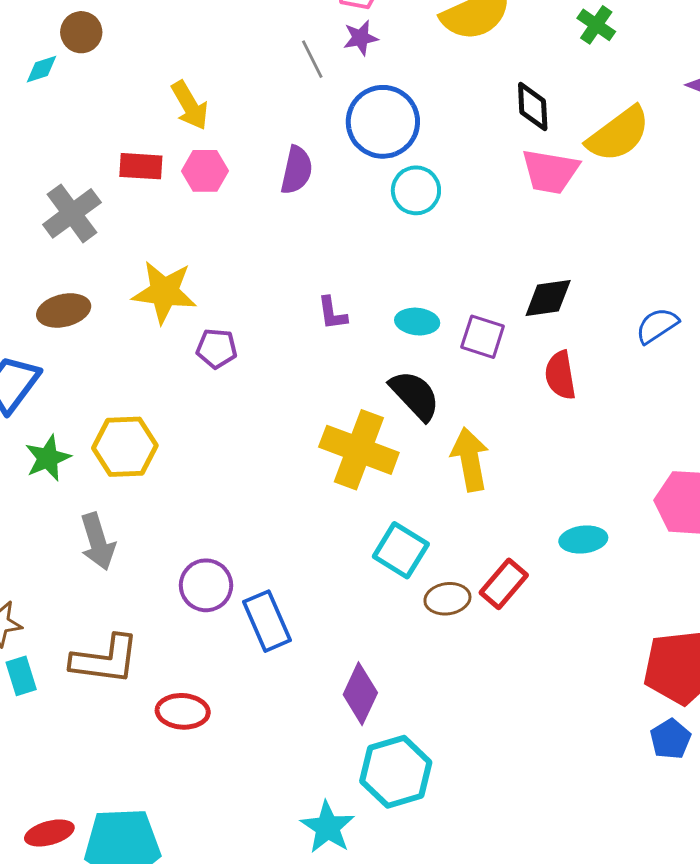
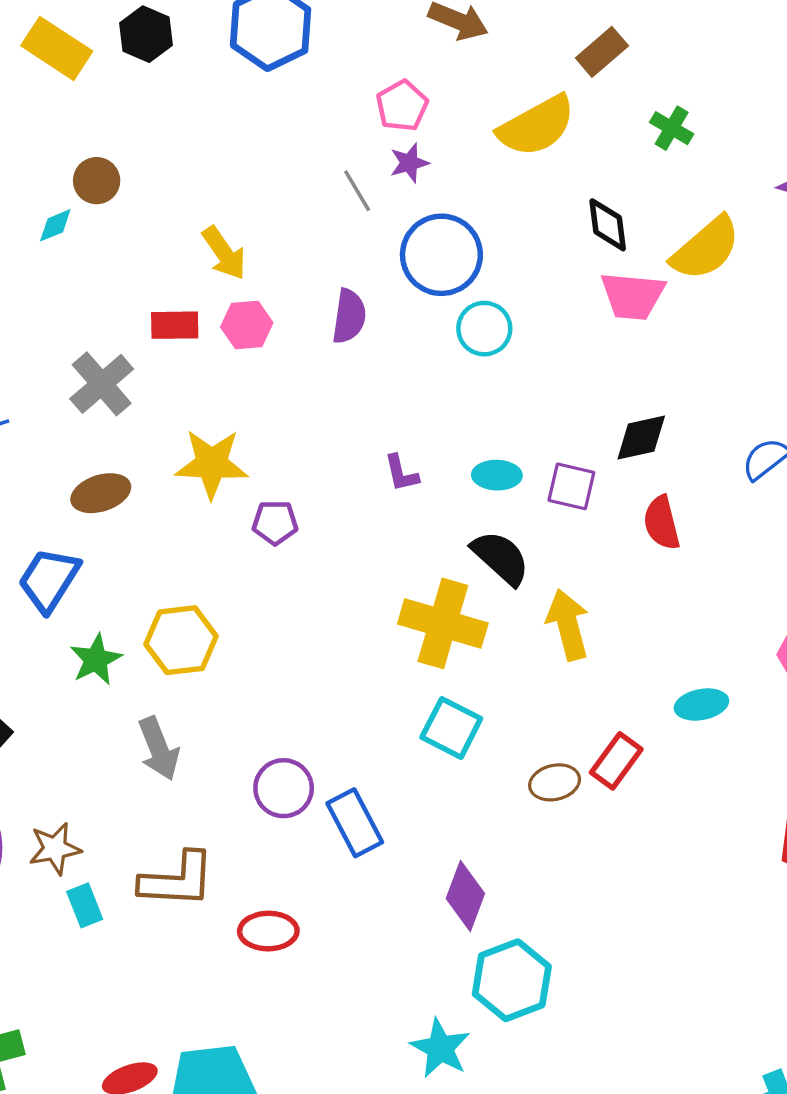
cyan square: (401, 550) -> (451, 728), moved

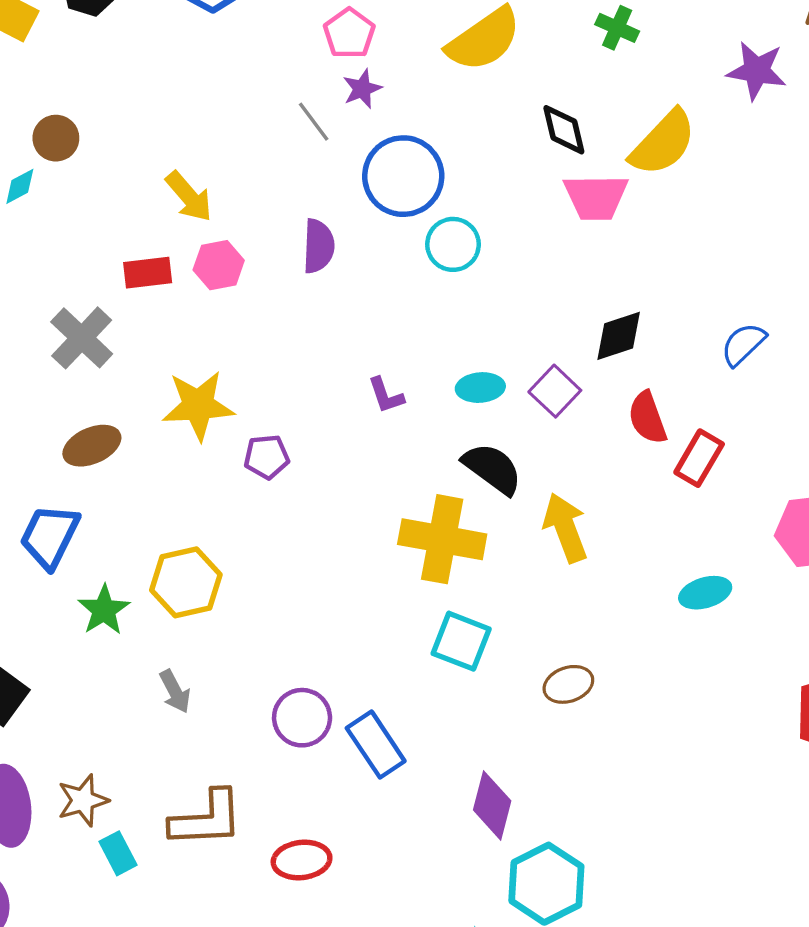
purple square: (571, 486) -> (555, 391), turned 36
gray arrow: (159, 749) -> (175, 691), size x0.7
red rectangle: (616, 761) -> (699, 458), moved

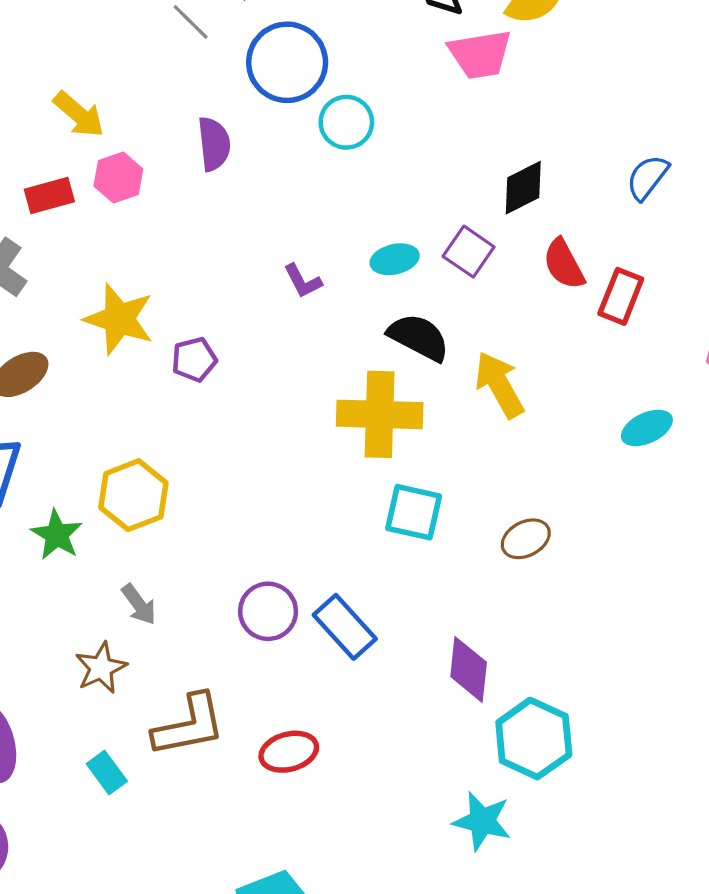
yellow star: (198, 405) -> (119, 319), turned 30
brown star: (83, 800) -> (101, 668), moved

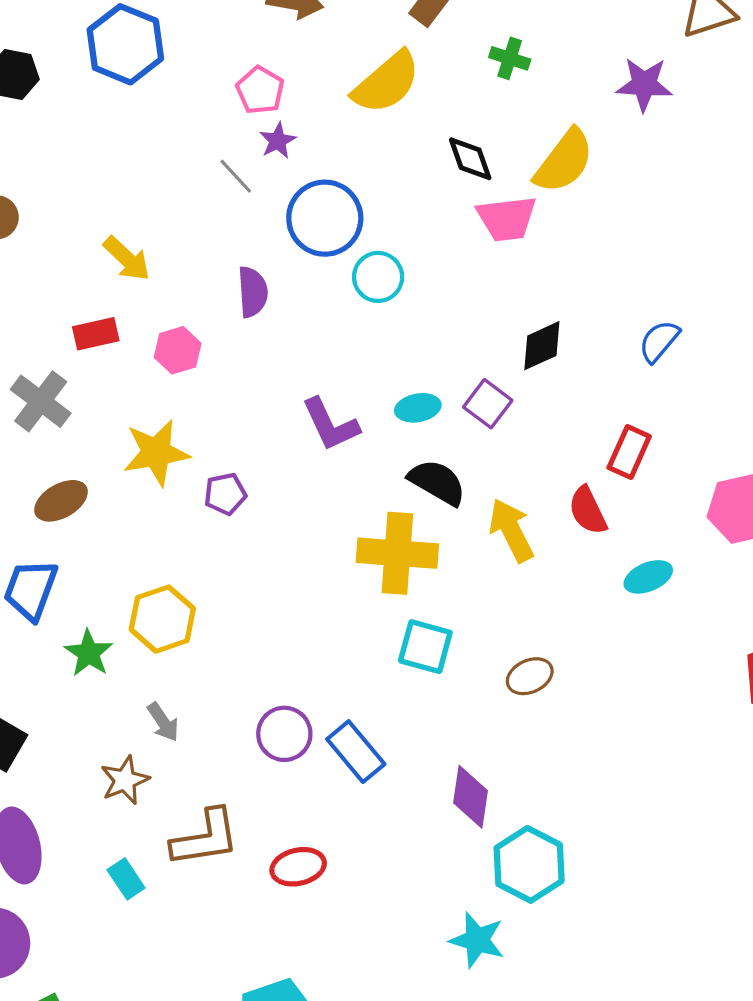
pink hexagon: (118, 178) -> (178, 350), moved
red semicircle: (564, 264) -> (588, 511), moved
purple L-shape: (303, 281) -> (330, 425), size x1.6
yellow star: (119, 319) -> (156, 453), turned -30

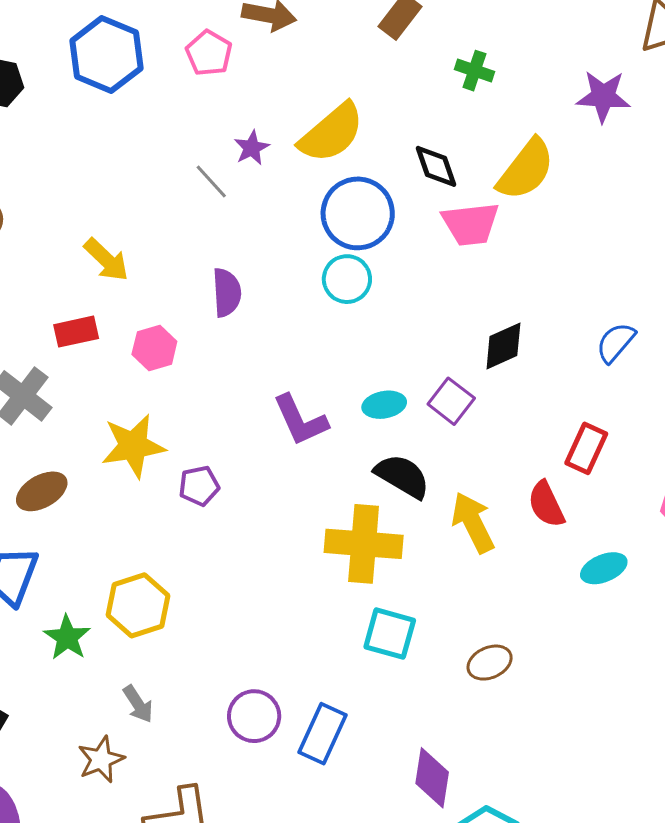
yellow semicircle: (386, 83) -> (332, 133), moved
pink pentagon: (260, 90) -> (209, 53), moved
blue circle: (325, 218) -> (358, 213), moved
blue rectangle: (356, 752) -> (322, 734), turned 64

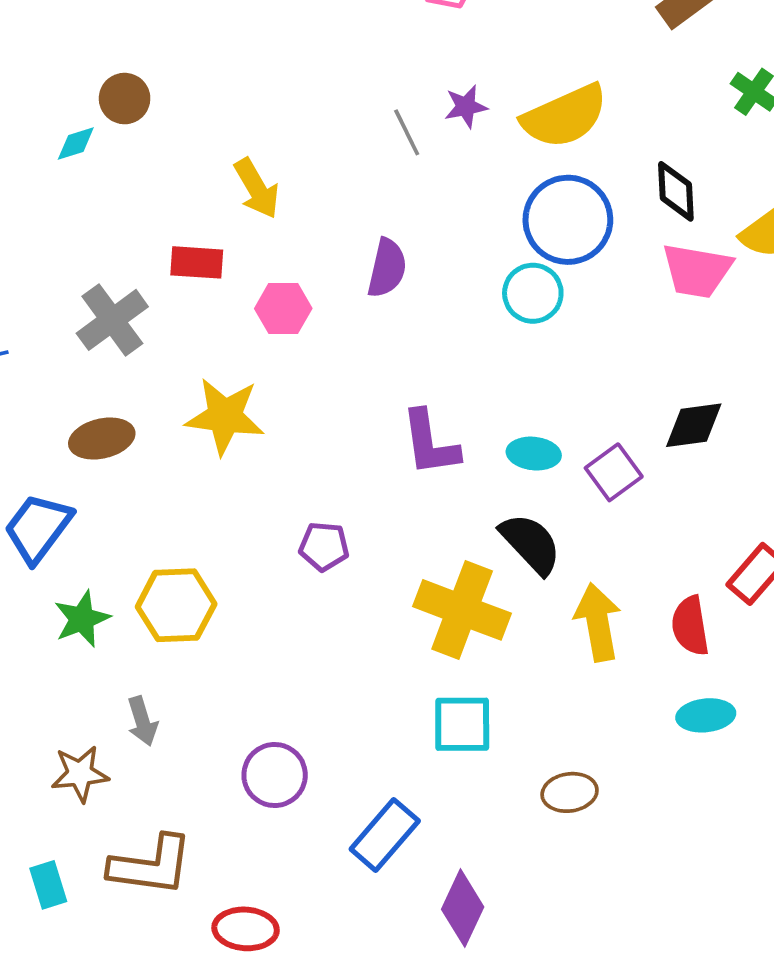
purple pentagon: (199, 486) -> (324, 546), moved
cyan ellipse: (604, 568) -> (706, 715), moved
cyan square: (390, 634) -> (462, 724), turned -32
blue rectangle: (322, 734) -> (385, 835), moved

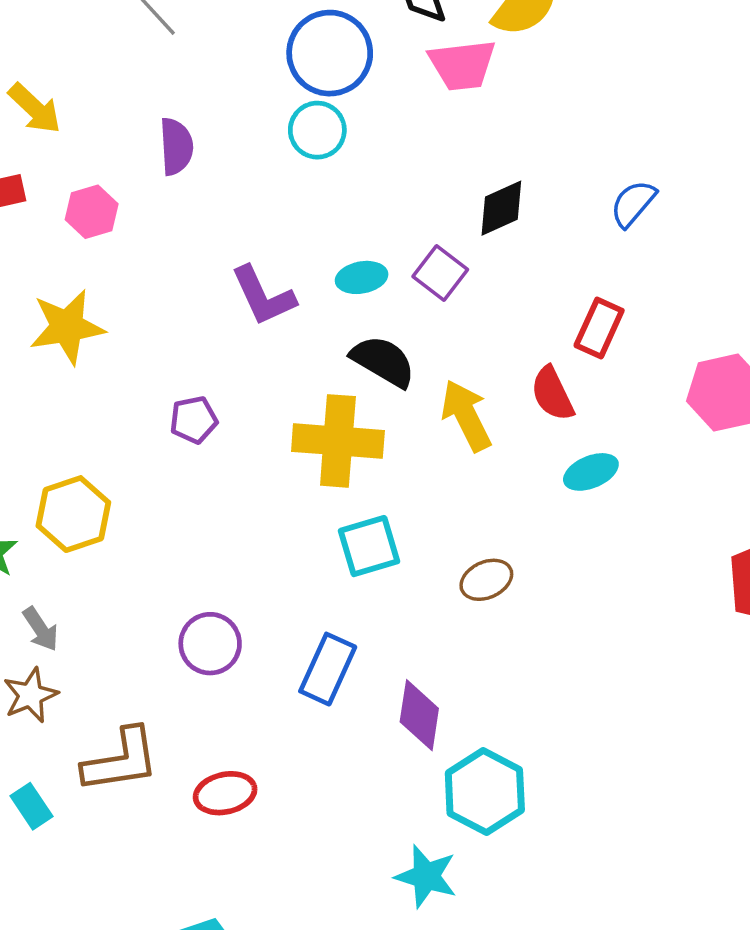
gray arrow: (142, 721) -> (41, 629), moved

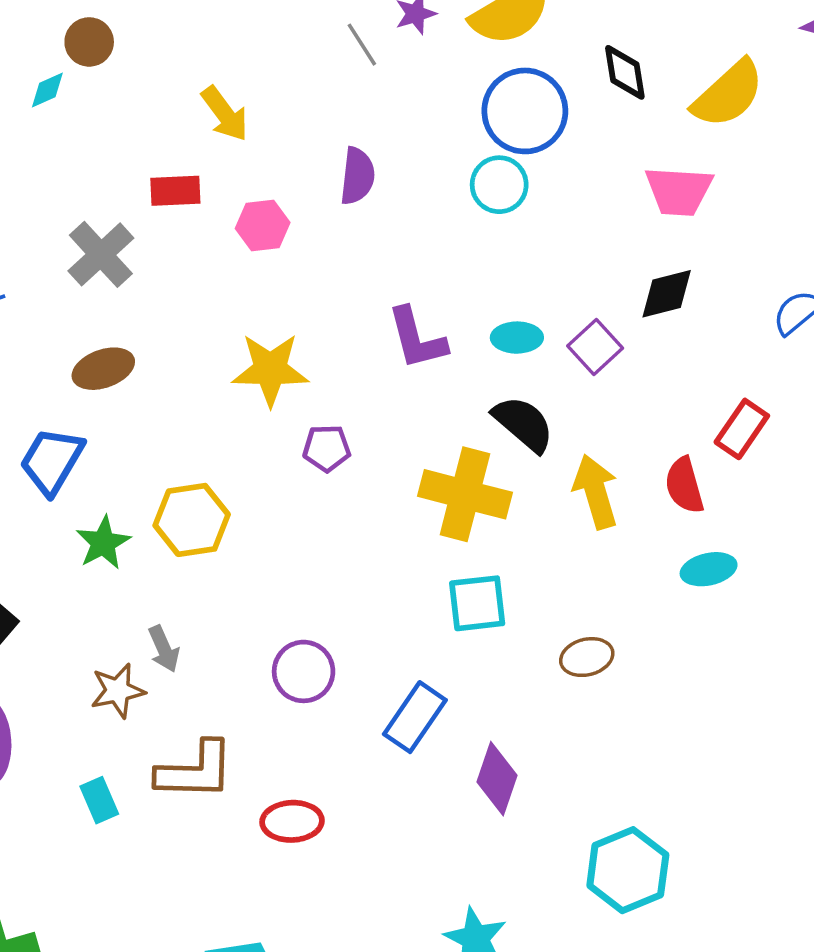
pink trapezoid: (462, 65) -> (679, 191), moved
yellow star: (67, 327) -> (270, 369), moved
gray arrow: (41, 629) -> (164, 649), moved
cyan hexagon: (485, 792) -> (628, 870), moved

